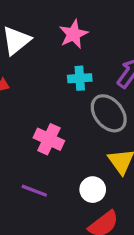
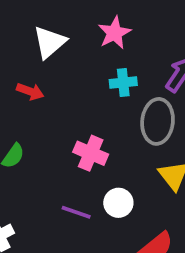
gray ellipse: (109, 113) -> (158, 121), turned 48
white circle: (93, 190) -> (118, 203), moved

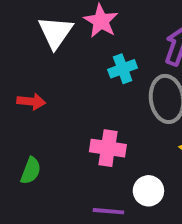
white triangle: (50, 42) -> (55, 32), moved

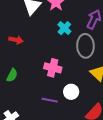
cyan cross: (123, 69) -> (64, 28), turned -32

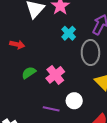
pink cross: (53, 68) -> (55, 75), turned 36
green semicircle: (12, 75) -> (29, 73), moved, turned -152

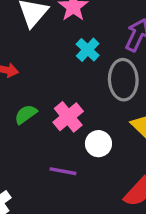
white circle: (74, 101) -> (98, 144), moved

